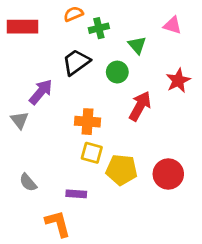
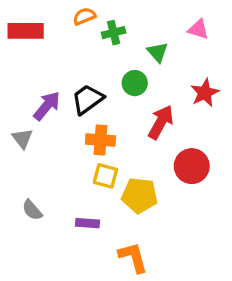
black trapezoid: (76, 62) -> (88, 99), moved
red circle: (168, 174) -> (192, 166), moved
orange L-shape: (58, 224) -> (133, 257), moved

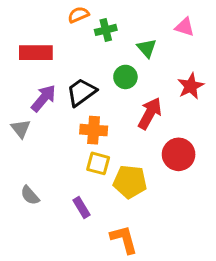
red rectangle: (26, 31) -> (36, 53), moved
purple rectangle: (88, 223) -> (81, 207), turned 55

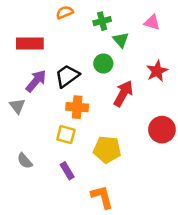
green cross: (106, 30) -> (102, 21), moved
red circle: (179, 154) -> (162, 130), moved
yellow square: (98, 163) -> (66, 135), moved

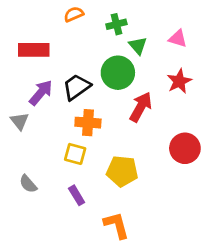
pink triangle: (152, 22) -> (178, 38), moved
green circle: (103, 64) -> (118, 73), size x1.5

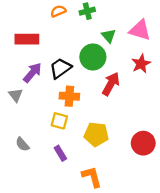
green cross: (116, 24) -> (87, 11), moved
pink triangle: (178, 38) -> (140, 30), size x1.5
red circle: (185, 148) -> (143, 143), moved

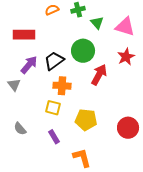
green triangle: (109, 36) -> (97, 23), moved

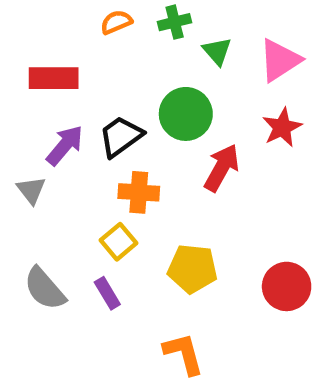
pink triangle: (125, 27) -> (280, 60), turned -50
yellow square: (53, 108) -> (119, 242), turned 35
gray semicircle: (20, 129) -> (45, 289), size x1.5
purple rectangle: (54, 137) -> (107, 293), moved

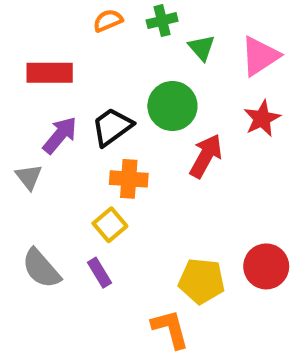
yellow pentagon: (192, 269) -> (202, 281), moved

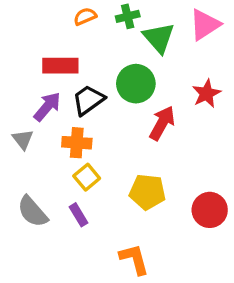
green triangle: (202, 48) -> (159, 38), size x1.5
pink triangle: (260, 56) -> (205, 25), moved
red rectangle: (50, 73) -> (60, 66), moved
orange cross: (129, 179) -> (77, 143), moved
yellow pentagon: (202, 281) -> (147, 192), moved

